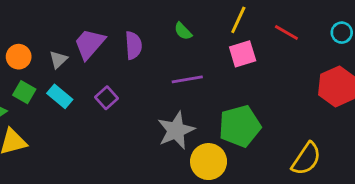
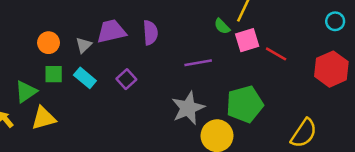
green semicircle: (183, 31) -> (222, 26), moved
red line: (286, 33) -> (276, 54), moved
purple trapezoid: (89, 44) -> (111, 31), turned 36
green square: (24, 92) -> (54, 74), turned -30

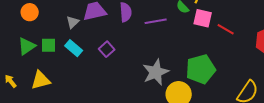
pink square: (247, 40) -> (203, 18), turned 30
orange circle: (49, 43) -> (30, 12), moved
purple line: (198, 63) -> (156, 21), moved
green triangle: (26, 92) -> (27, 46), moved

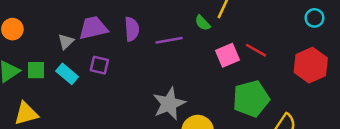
pink square: (203, 18) -> (227, 55), moved, turned -36
purple square: (107, 49) -> (99, 65), moved, turned -35
green pentagon: (201, 69) -> (251, 99), moved

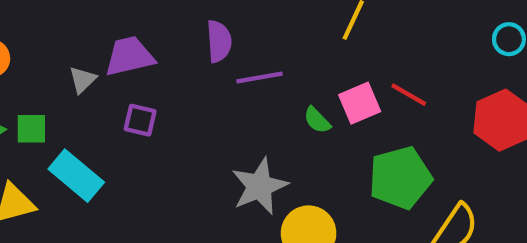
green semicircle: (203, 23) -> (317, 120), moved
purple semicircle: (132, 29) -> (219, 41), moved
cyan rectangle: (67, 74) -> (76, 176), moved, size x1.4

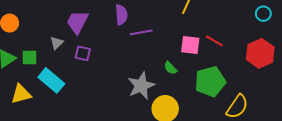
purple trapezoid: (129, 56) -> (77, 22), turned -50
gray triangle: (83, 80) -> (57, 43), moved
pink square: (360, 103) -> (190, 45), turned 30
green semicircle: (317, 120) -> (170, 68), moved

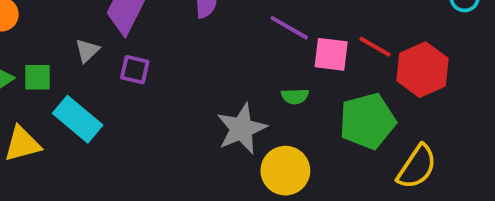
purple line: (141, 32) -> (289, 28), moved, turned 40
red hexagon: (260, 53) -> (423, 70), moved
green semicircle: (170, 68) -> (295, 96), turned -48

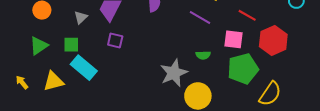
red line: (375, 47) -> (247, 15), moved
gray triangle: (87, 51) -> (81, 17), moved
pink square: (331, 54) -> (234, 39), moved
green square: (38, 77) -> (71, 45), moved

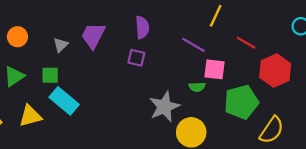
pink square: (234, 39) -> (215, 69), moved
purple square: (115, 40) -> (136, 58), moved

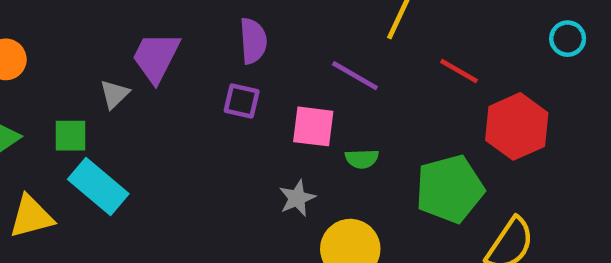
gray triangle: (61, 45) -> (114, 94), moved
pink square: (215, 69) -> (313, 126), moved
gray star: (164, 107) -> (297, 198), size x0.6

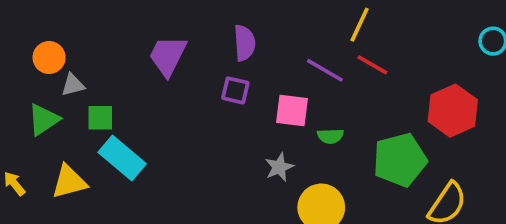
red line: (459, 71) -> (372, 65), moved
gray triangle: (114, 94) -> (73, 85), moved, turned 30

